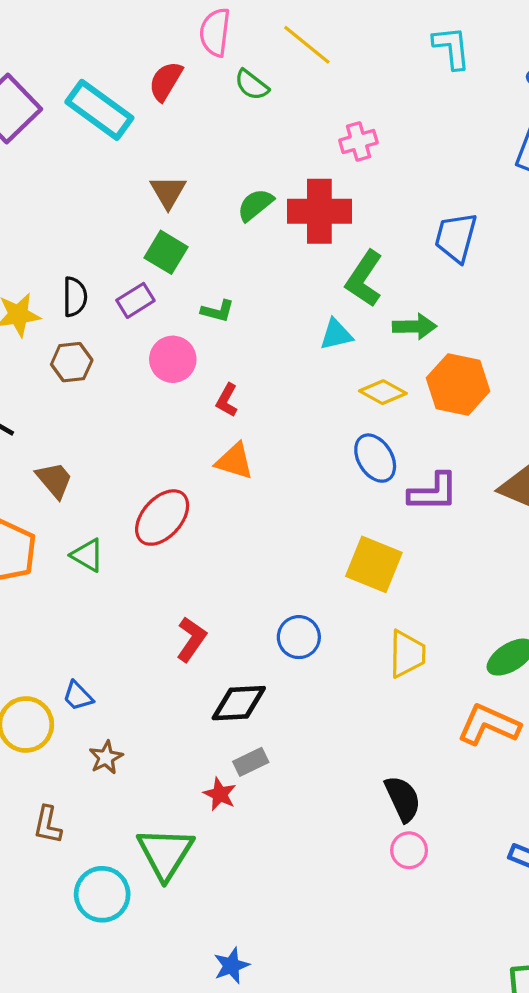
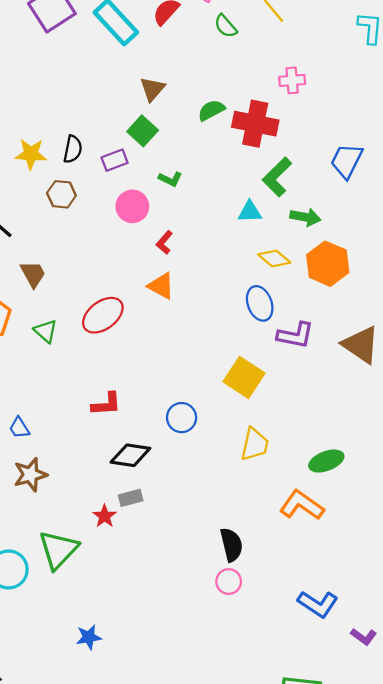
red L-shape: (191, 639) -> (106, 404), turned 40
brown star: (106, 757) -> (30, 475), size x1.4

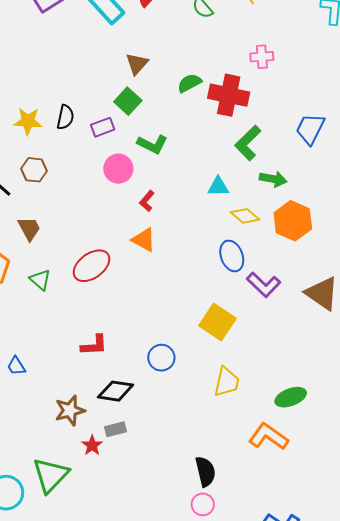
green L-shape: (170, 179) -> (152, 144), size x1.4
brown hexagon: (61, 194) -> (34, 170), moved
cyan triangle: (250, 212) -> (218, 187), moved
purple L-shape: (295, 335) -> (264, 285), turned 32
brown star: (30, 475) -> (70, 410), moved

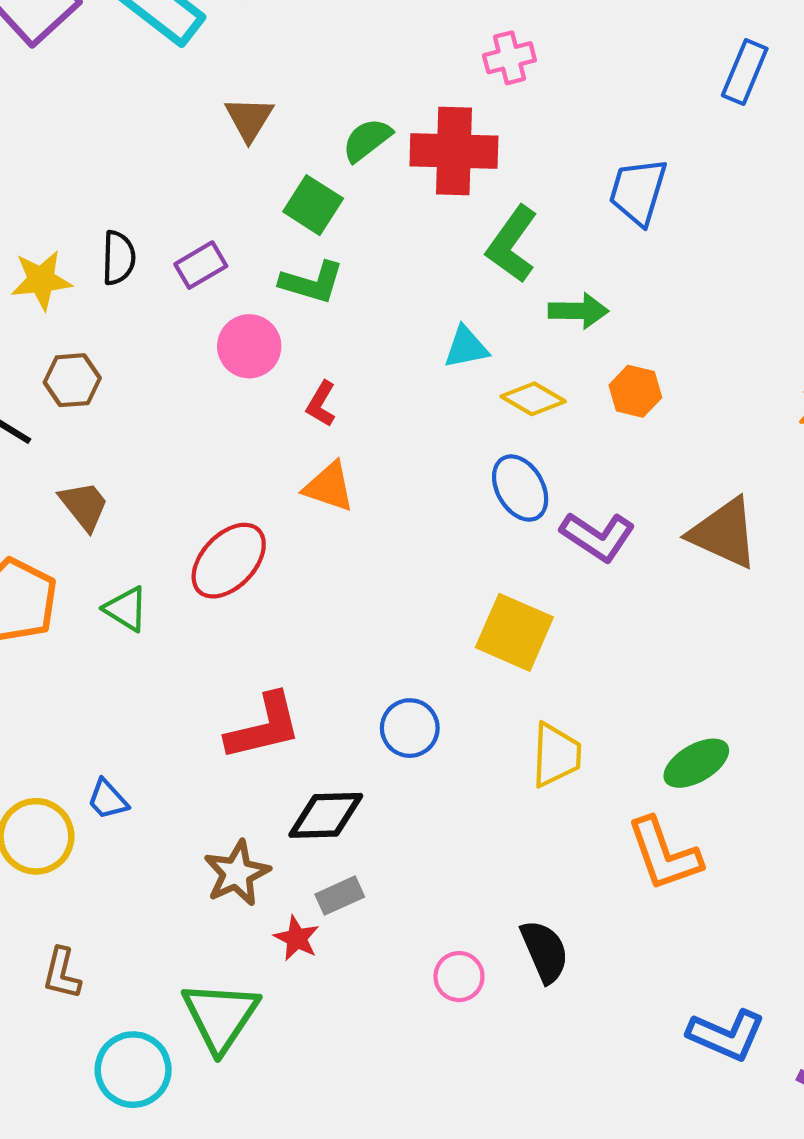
green square: (128, 101) -> (313, 205), moved
orange hexagon: (293, 221) -> (635, 391), size x0.6
red L-shape: (94, 345) -> (264, 727), size x1.4
orange L-shape: (268, 436) -> (664, 854), turned -135
pink circle: (203, 504) -> (459, 977), moved

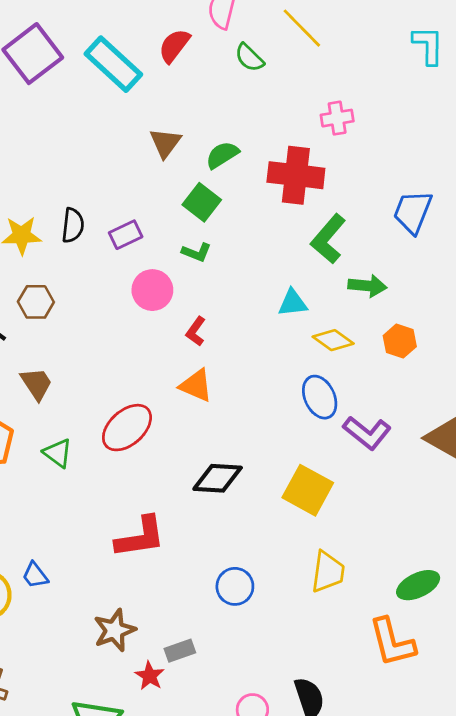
green semicircle: (367, 140) -> (222, 155), moved
green L-shape: (312, 282) -> (197, 252), size x0.7
blue circle: (410, 728) -> (235, 586), moved
black diamond: (326, 815) -> (218, 478), moved

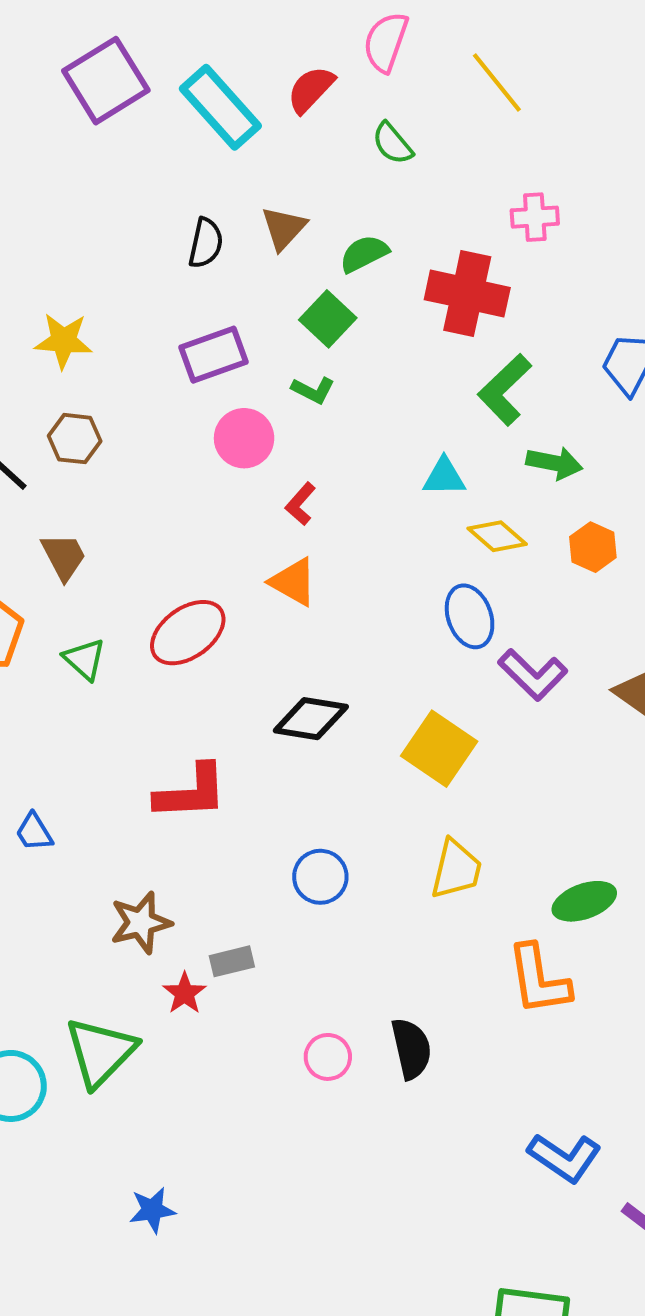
green semicircle: (249, 58) -> (392, 143), moved
black semicircle: (73, 225) -> (206, 243), moved
purple rectangle: (126, 235) -> (214, 355), size x1.4

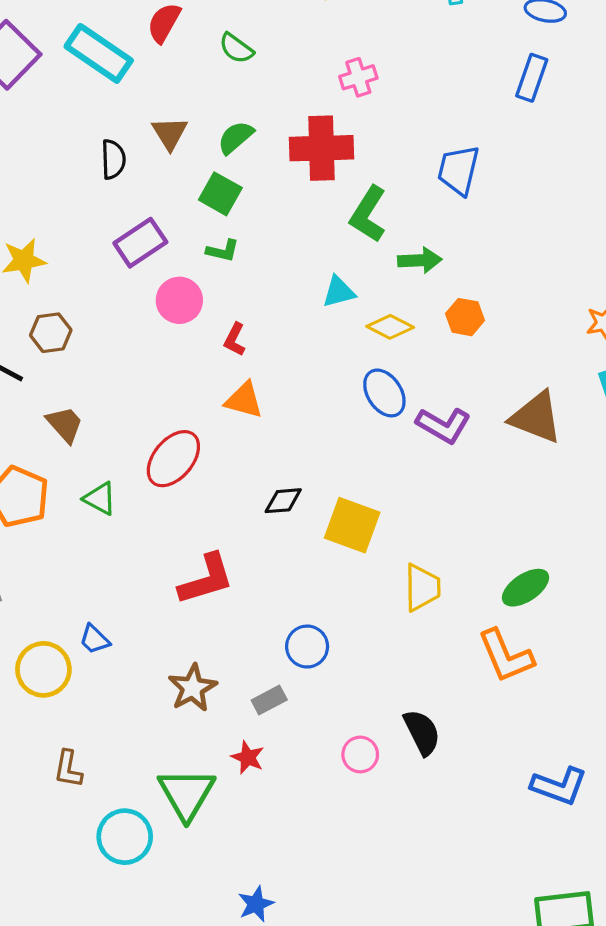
black diamond: (311, 719) -> (283, 501), size x0.7
yellow square: (439, 749) -> (352, 525), moved
blue circle: (320, 877) -> (307, 647), moved
red star: (185, 993) -> (248, 757), moved

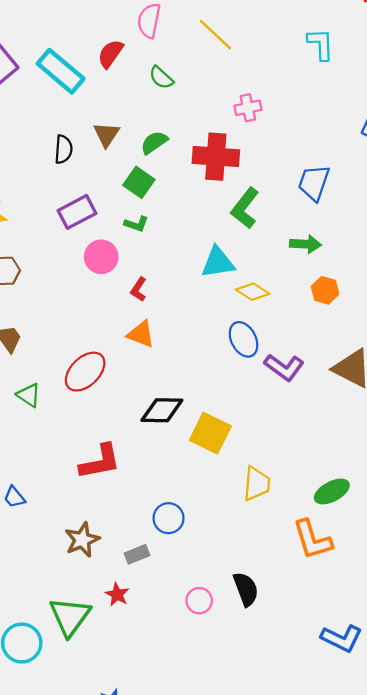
green arrow: (420, 260) -> (305, 244), moved
cyan triangle: (339, 292) -> (218, 262), size x1.4
orange hexagon: (465, 317) -> (325, 290), moved
black diamond: (283, 501) -> (162, 410), size x1.5

